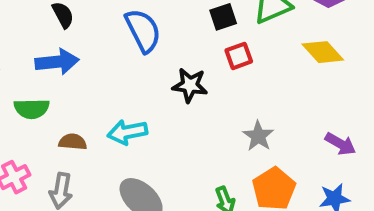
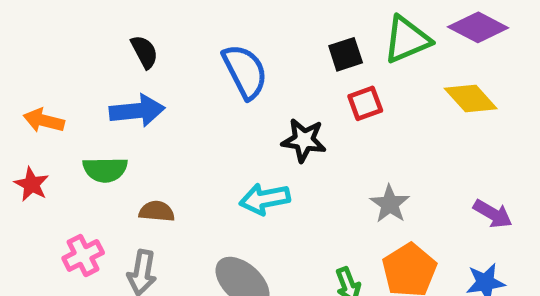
cyan arrow: (127, 132) -> (265, 199), moved

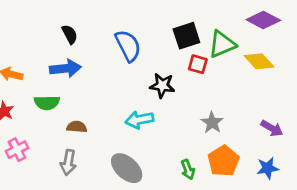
green triangle: (407, 40) -> (222, 44), moved
black square: (346, 54) -> (186, 36), size x1.4
red square: (365, 103) -> (198, 64), turned 36
pink cross: (83, 255) -> (17, 150), moved

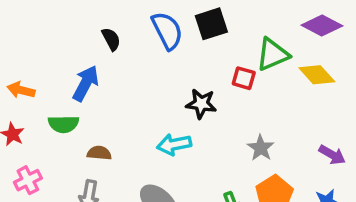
black semicircle: (70, 34) -> (111, 39), moved
black square: (186, 36) -> (211, 24), moved
blue semicircle: (128, 46) -> (167, 31), moved
blue arrow: (65, 68) -> (86, 83), turned -56

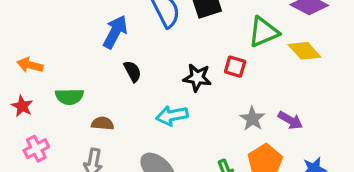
black semicircle: (111, 39) -> (133, 71), moved
red square: (244, 78) -> (235, 67), moved
blue arrow: (86, 83) -> (115, 32), moved
purple arrow: (332, 155) -> (290, 120), moved

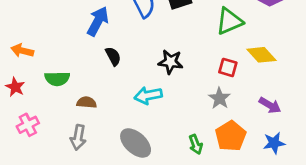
yellow diamond: (305, 51) -> (261, 55), moved
red square: (235, 67) -> (228, 67), moved
purple arrow: (290, 120) -> (270, 105), moved

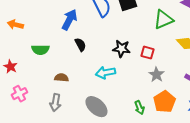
orange arrow: (22, 51) -> (15, 25), moved
red square: (228, 67) -> (147, 53), moved
green semicircle: (57, 79) -> (40, 50), moved

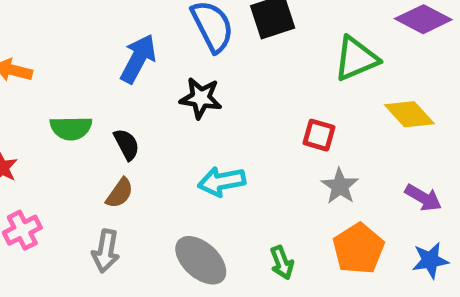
black semicircle: (80, 45) -> (127, 144), moved
black star: (121, 49) -> (201, 98), moved
brown semicircle: (61, 78) -> (120, 193), turned 120
green arrow: (139, 108) -> (282, 263), moved

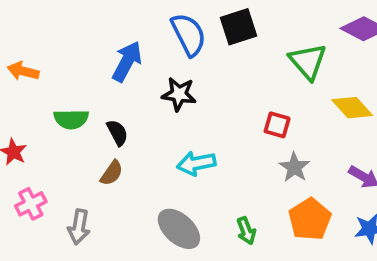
green triangle: (356, 59) -> (308, 61), turned -48
gray arrow: (106, 251) -> (79, 227), moved

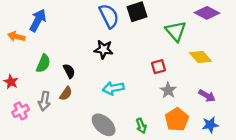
blue arrow: (127, 61) -> (38, 20), moved
green semicircle: (71, 119) -> (43, 63), turned -66
red square: (277, 125) -> (158, 67), turned -32
gray arrow: (79, 227) -> (44, 101), moved

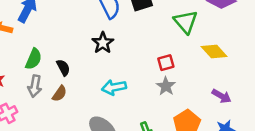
black star: (104, 49) -> (103, 43), turned 30
gray star: (168, 90) -> (166, 86), moved
gray arrow: (44, 101) -> (35, 86), moved

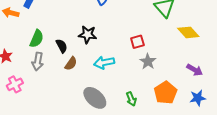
black star: (103, 43) -> (88, 34), moved, turned -30
red square: (166, 63) -> (137, 42), moved
brown semicircle: (59, 94) -> (71, 64), moved

